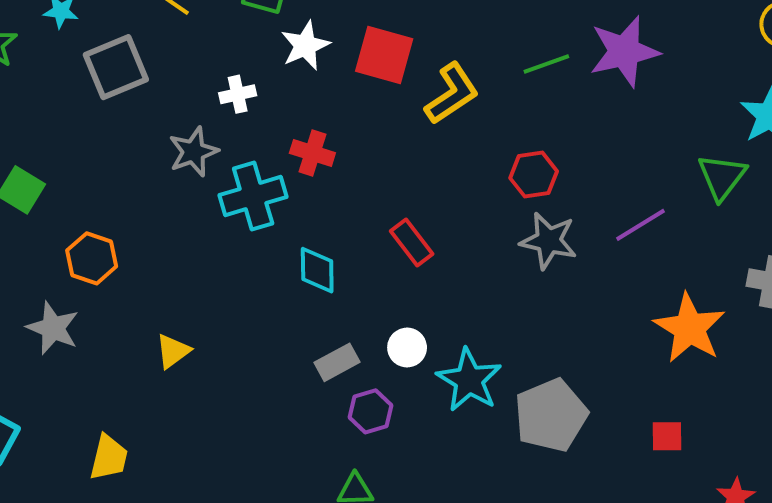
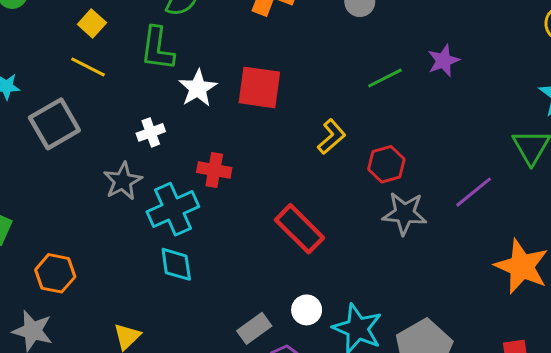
purple star: (624, 52) -> (444, 61), size x0.6
yellow L-shape: (452, 94) -> (331, 137), moved, size x0.7
red rectangle: (412, 243) -> (299, 229), size x1.4
cyan diamond: (317, 270) -> (176, 264), moved

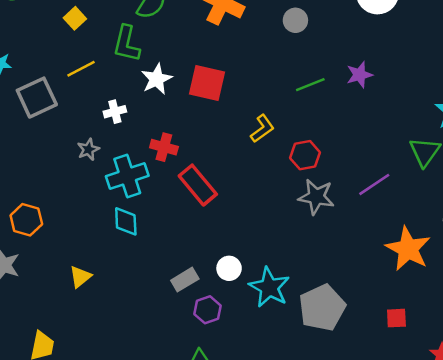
yellow line: (88, 67) -> (81, 69), moved, turned -60
gray star: (123, 181) -> (88, 149), size x0.7
red rectangle: (299, 229) -> (198, 185), moved

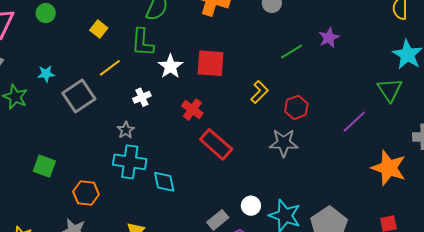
red cross: (164, 147) -> (192, 110), moved, turned 30
cyan cross: (127, 176) -> (130, 162), moved, turned 36
gray star: (316, 197) -> (284, 143), moved

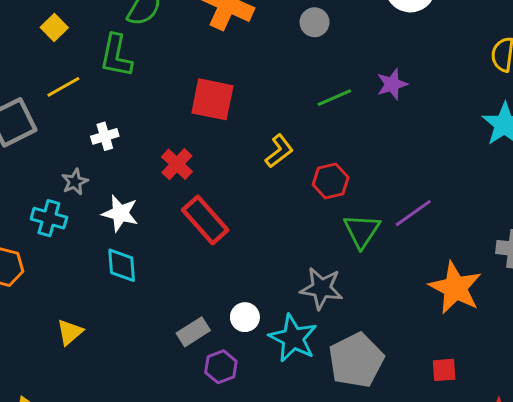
white star: (170, 66) -> (120, 213), moved, turned -30
green triangle: (390, 90) -> (362, 231), moved
gray star: (284, 143) -> (322, 288), moved
cyan cross: (130, 162) -> (49, 218), moved, size x0.7

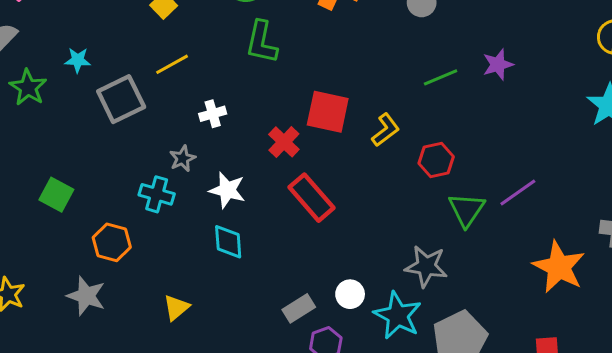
green L-shape: (116, 56) -> (262, 42), moved
red square: (212, 99) -> (328, 112), moved

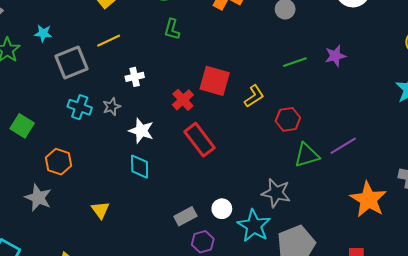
green L-shape: (262, 42) -> (172, 29), size x0.7
cyan cross: (157, 194) -> (80, 107), moved
green triangle: (467, 210) -> (307, 155), turned 36
yellow triangle: (176, 308) -> (100, 210), turned -30

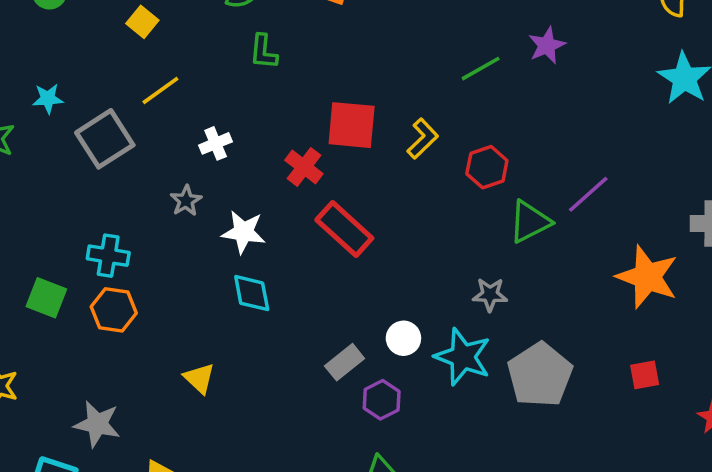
cyan cross: (80, 107) -> (108, 256), moved
green square: (22, 126) -> (46, 298), moved
gray star: (276, 193) -> (490, 295), size x0.7
gray star: (38, 198) -> (97, 424), moved

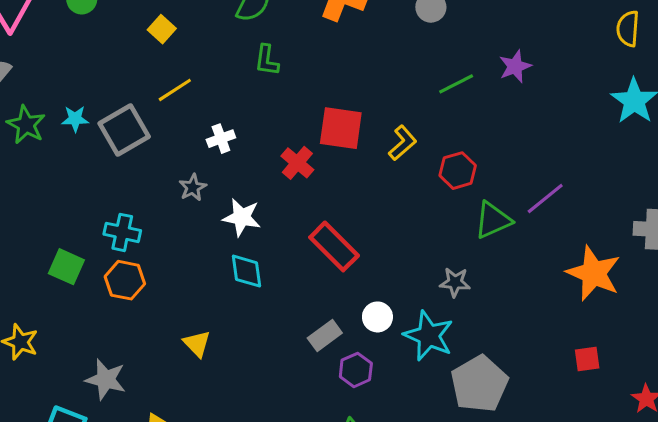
cyan star: (48, 99) -> (75, 119), moved
red rectangle: (344, 229) -> (334, 246), moved
gray pentagon: (540, 375) -> (479, 384), moved

